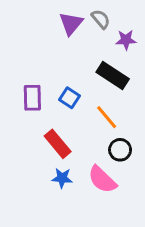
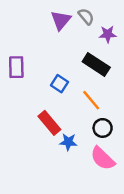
purple rectangle: (32, 98) -> (16, 67), moved
blue star: (62, 178) -> (68, 142), moved
pink semicircle: (102, 180) -> (103, 158), moved

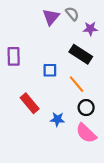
blue square: (59, 84) -> (50, 70), turned -32
red rectangle: (49, 123) -> (30, 103), moved

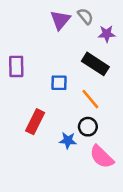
red rectangle: (30, 103) -> (35, 122), turned 66
black circle: (86, 108) -> (88, 127), moved

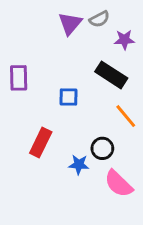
gray semicircle: (85, 16) -> (99, 19), turned 102
orange line: (90, 99) -> (126, 116), moved

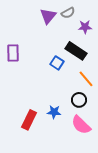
blue square: (69, 97) -> (57, 63), moved, turned 32
red rectangle: (41, 143) -> (29, 120), moved
black circle: (102, 148) -> (79, 100), moved

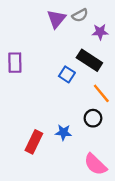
pink semicircle: (81, 125) -> (95, 164), moved

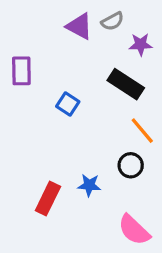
purple triangle: (56, 19) -> (79, 26), turned -42
purple rectangle: (15, 63) -> (21, 71), moved
blue square: (67, 74) -> (68, 104), moved

